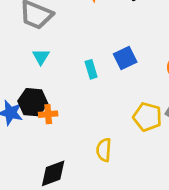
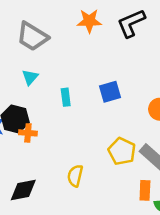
cyan rectangle: (91, 69) -> (66, 97), moved

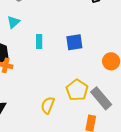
yellow semicircle: (75, 176) -> (48, 105), moved

